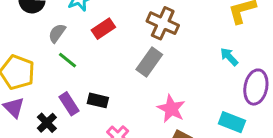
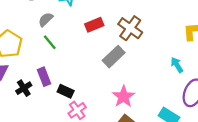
red rectangle: (103, 29) -> (94, 25), moved
black rectangle: (98, 100) -> (66, 91), moved

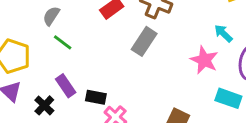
pink star: (124, 97) -> (204, 60), moved

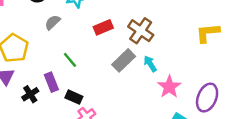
cyan arrow: (223, 33) -> (150, 64), moved
green line: (63, 42) -> (70, 60), moved

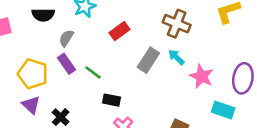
brown cross: (141, 31) -> (177, 24), moved
purple rectangle: (51, 82) -> (66, 64), moved
black rectangle: (74, 97) -> (111, 100), moved

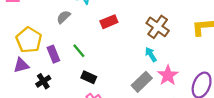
gray rectangle: (148, 60) -> (142, 82), moved
purple rectangle: (66, 64) -> (53, 54), moved
purple triangle: (31, 105) -> (21, 65), turned 49

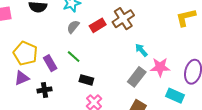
gray semicircle: (64, 17) -> (73, 27), moved
brown cross: (158, 27) -> (123, 19), moved, turned 30
pink star: (168, 75) -> (160, 67), turned -30
black cross: (43, 81) -> (45, 90), turned 32

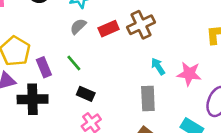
pink star: (160, 67) -> (189, 74), moved
gray rectangle: (137, 77) -> (148, 98), turned -48
black cross: (45, 90) -> (33, 99), size x1.6

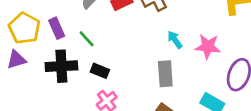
purple rectangle: (44, 67) -> (57, 28), moved
black cross: (33, 99) -> (61, 66), moved

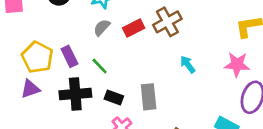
pink star: (208, 47) -> (237, 64), moved
gray rectangle: (165, 74) -> (149, 97), moved

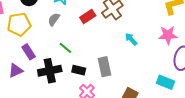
gray semicircle: (102, 28) -> (54, 19), moved
purple rectangle: (69, 56) -> (29, 52), moved
yellow pentagon: (37, 57) -> (19, 24), moved, turned -30

